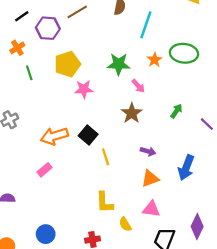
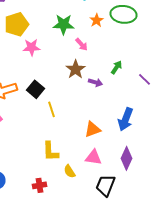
purple arrow: (148, 151) -> (96, 82), moved
purple diamond: (197, 226) -> (126, 158), moved

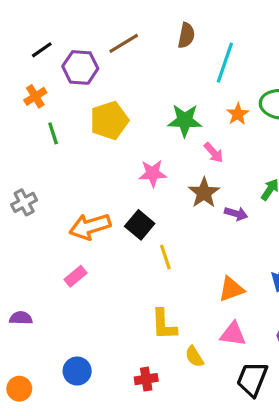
pink star: (32, 47) -> (153, 173), moved

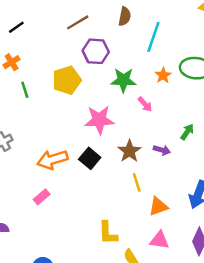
purple hexagon: (80, 67) -> (96, 51), moved
pink star: (153, 173) -> (99, 120), size x1.4
brown star: (204, 193) -> (129, 151), moved
yellow line: (165, 257) -> (137, 182), moved

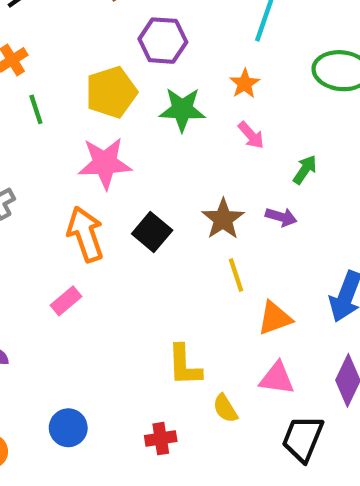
orange star: (163, 75) -> (245, 84), moved
green star: (123, 80) -> (182, 109), moved
pink star: (99, 120) -> (105, 163), moved
green arrow: (187, 132) -> (305, 170), moved
orange arrow: (52, 160) -> (85, 234), turned 88

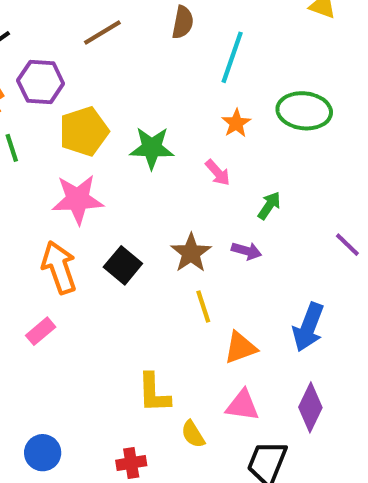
purple hexagon: (163, 41) -> (41, 82), moved
orange star: (245, 84) -> (236, 123), moved

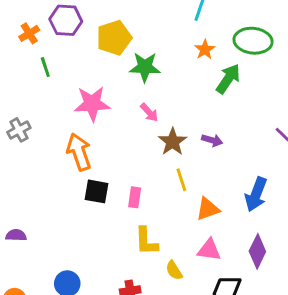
yellow pentagon: (84, 131) -> (114, 38), moved
pink arrow: (218, 173) -> (149, 112), moved
green arrow: (269, 206) -> (228, 79), moved, size x1.5
black square: (123, 265) -> (97, 191), moved, turned -30
pink rectangle: (41, 331) -> (135, 197), moved, turned -42

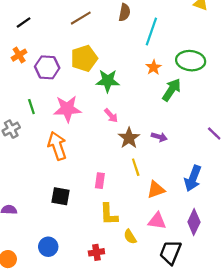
purple hexagon: (66, 20) -> (47, 67), moved
green line: (45, 67) -> (31, 107), moved
black square: (97, 191) -> (61, 196), moved

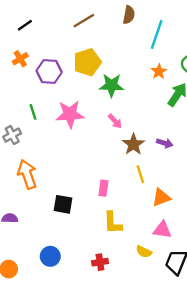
orange arrow: (57, 146) -> (27, 174), moved
yellow semicircle: (130, 237) -> (144, 252), moved, turned -32

